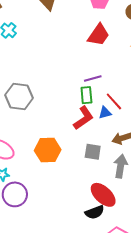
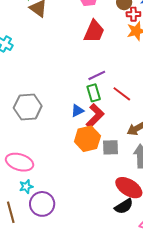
blue triangle: (105, 113) -> (77, 111), moved
orange hexagon: (48, 150) -> (87, 139), moved

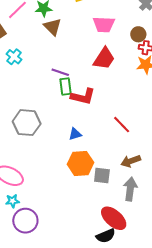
purple line: (97, 75) -> (60, 72), moved, turned 36
green rectangle: (94, 93) -> (65, 87), moved
red L-shape: (95, 116) -> (83, 96), moved, turned 50

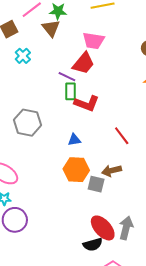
pink trapezoid: (104, 24) -> (93, 41), moved
brown triangle: (53, 27) -> (51, 28), moved
red trapezoid: (104, 59) -> (83, 63), moved
brown arrow: (131, 161) -> (112, 171), moved
gray arrow: (130, 189) -> (126, 228), moved

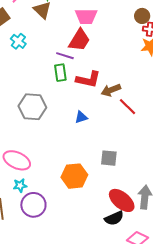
green rectangle: (70, 91) -> (60, 73), moved
orange hexagon: (76, 170) -> (74, 176), moved
brown arrow: (112, 171) -> (111, 90), moved

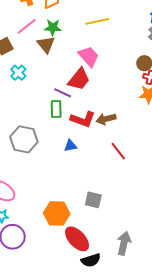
pink trapezoid: (86, 16) -> (89, 56), turned -140
brown arrow: (111, 90) -> (106, 119), moved
blue triangle: (81, 117) -> (70, 146), moved
red ellipse: (122, 200) -> (77, 239), moved

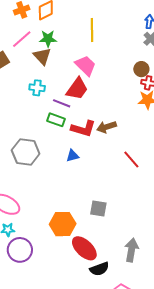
yellow line: (97, 21) -> (92, 30), turned -75
cyan cross: (18, 73) -> (37, 88), moved, turned -35
green rectangle: (56, 109) -> (56, 120), turned -66
red line: (118, 151) -> (131, 160), moved

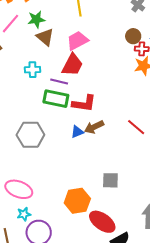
brown triangle: (42, 56) -> (45, 37), moved
pink trapezoid: (85, 66) -> (77, 41), turned -65
green rectangle: (56, 120) -> (56, 99), size x1.4
brown arrow: (107, 127) -> (94, 127), moved

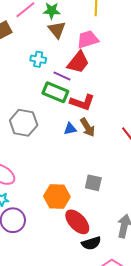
brown arrow: (94, 127) -> (88, 127), turned -108

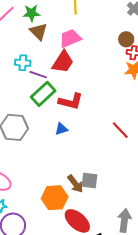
purple line: (62, 76) -> (38, 75), moved
green rectangle: (55, 92) -> (43, 94), turned -60
brown arrow: (88, 127) -> (75, 184), moved

